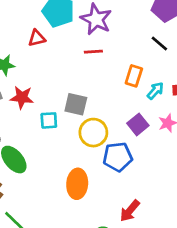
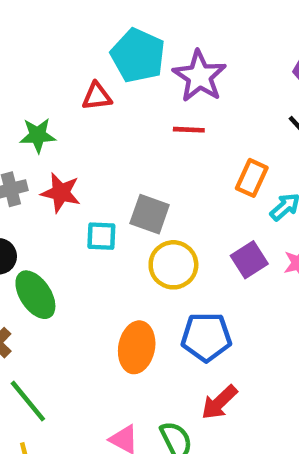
blue pentagon: (118, 157) -> (206, 337), moved

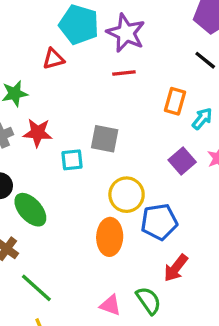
yellow circle: (173, 265) -> (127, 195), moved

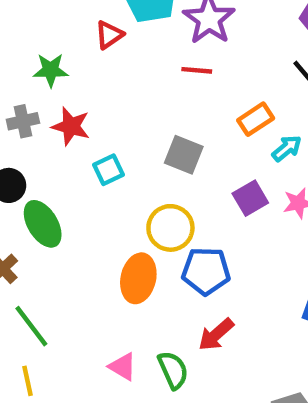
red triangle: (53, 59) -> (109, 35), turned -30
orange rectangle: (175, 101) -> (256, 119), turned 30
gray square: (105, 139) -> (184, 155), moved
cyan square: (72, 160) -> (108, 170), turned -30

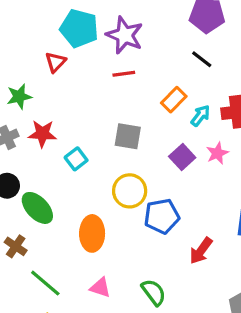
orange ellipse: (138, 278) -> (92, 233), moved
red arrow: (216, 335) -> (201, 251), moved
pink triangle: (123, 367) -> (100, 288), moved

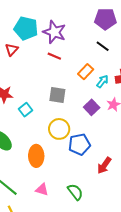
red line: (124, 74) -> (54, 56), turned 32

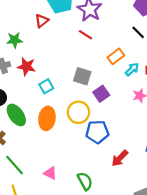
purple square: (92, 107) -> (101, 94), moved
orange ellipse: (36, 156) -> (47, 118), moved

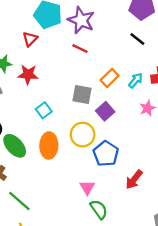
orange rectangle: (116, 56) -> (110, 78), moved
red star: (26, 67) -> (28, 74), moved
blue pentagon: (97, 132) -> (106, 154), turned -30
pink triangle: (50, 173) -> (87, 187), moved, turned 40

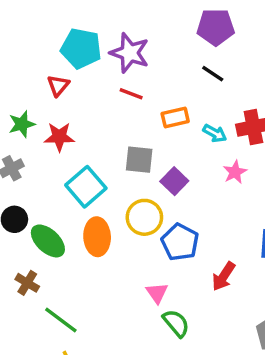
orange rectangle: (110, 78) -> (175, 118), moved, turned 36
cyan arrow: (136, 80) -> (215, 133), turned 84
cyan square: (44, 110) -> (86, 187), size x1.6

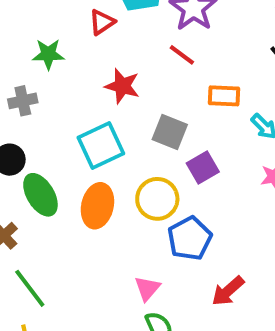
red star: (59, 137) -> (122, 86), moved

